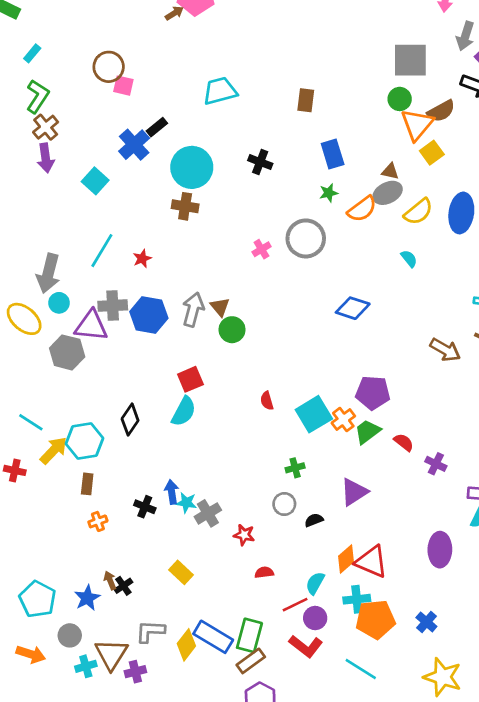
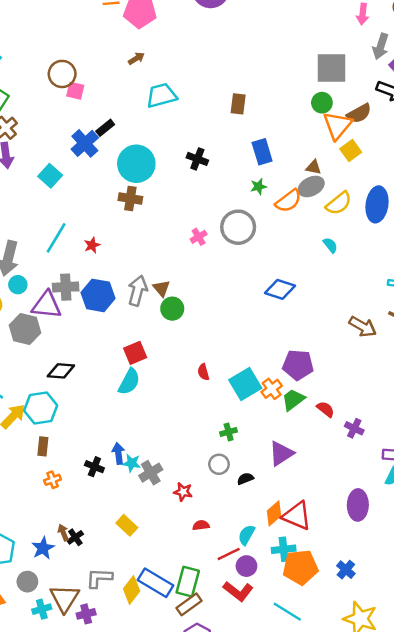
brown arrow: (174, 13) -> (136, 58), moved
black diamond: (130, 420) -> (61, 371), moved, turned 60

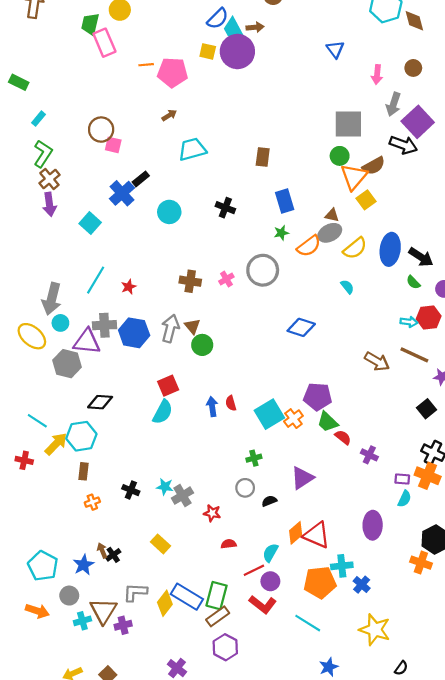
cyan circle: (136, 164) -> (169, 212), size x0.7
brown cross: (130, 198) -> (190, 281), moved
green trapezoid: (293, 400) -> (328, 422), moved, turned -100
blue arrow: (118, 453) -> (212, 406), moved
cyan cross: (284, 549) -> (342, 566), moved

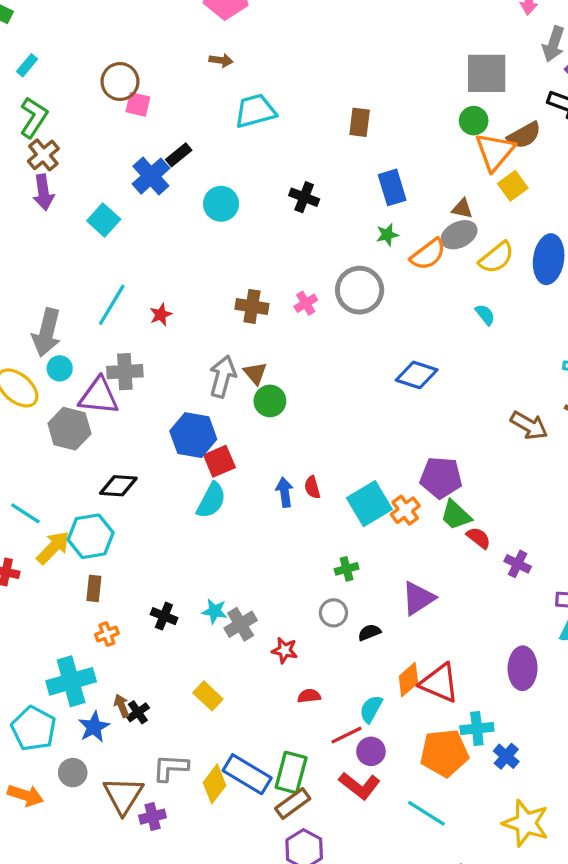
brown arrow: (169, 115) -> (221, 60), turned 40
blue hexagon: (134, 333) -> (193, 435), moved
cyan cross: (82, 621) -> (71, 681), moved, size x1.8

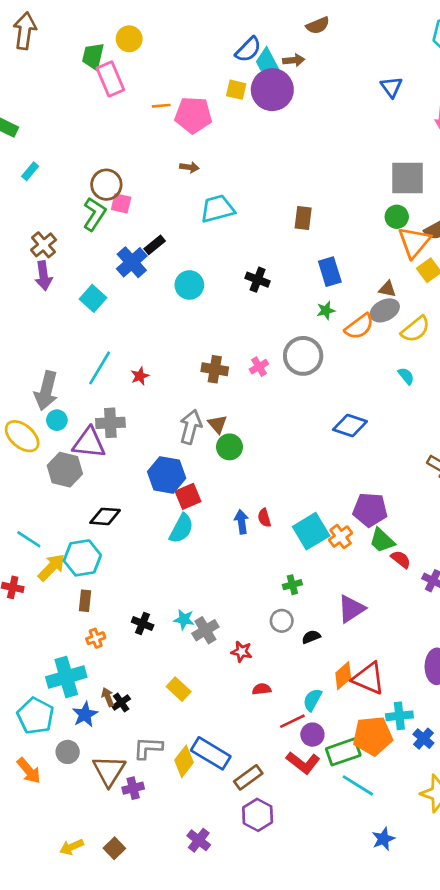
green L-shape: (34, 117) -> (94, 214), moved
green rectangle: (291, 773) -> (343, 752), moved, turned 56
orange arrow: (25, 795) -> (29, 771), turned 32

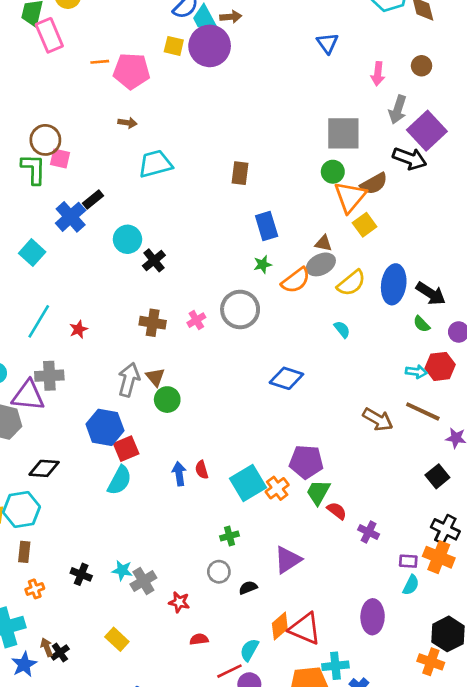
green L-shape: (94, 214) -> (33, 169), turned -32
black cross: (258, 280) -> (154, 260), moved, turned 30
green trapezoid: (382, 541) -> (318, 492), turned 76

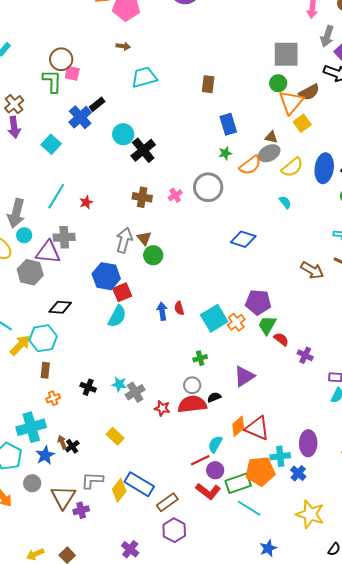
black cross: (154, 260) -> (143, 150), size x1.4
purple ellipse: (373, 617) -> (308, 443), moved
red semicircle: (199, 639) -> (192, 404), moved, size x2.0

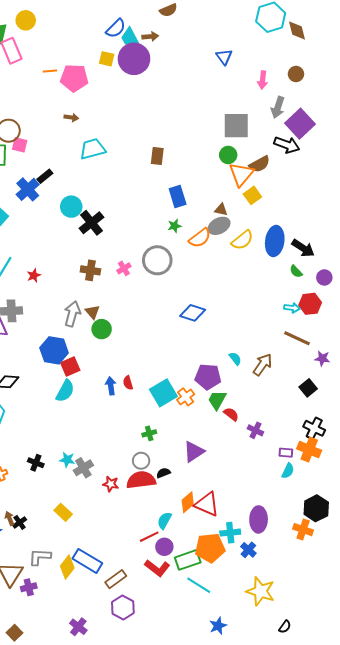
cyan semicircle: (285, 202) -> (235, 358), moved
brown arrow: (312, 270) -> (263, 365), moved, turned -85

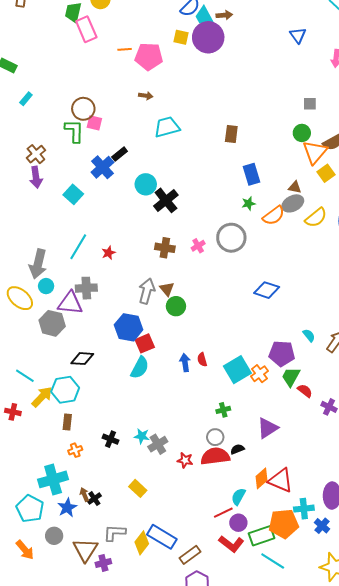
gray square: (236, 126) -> (310, 104), size x0.5

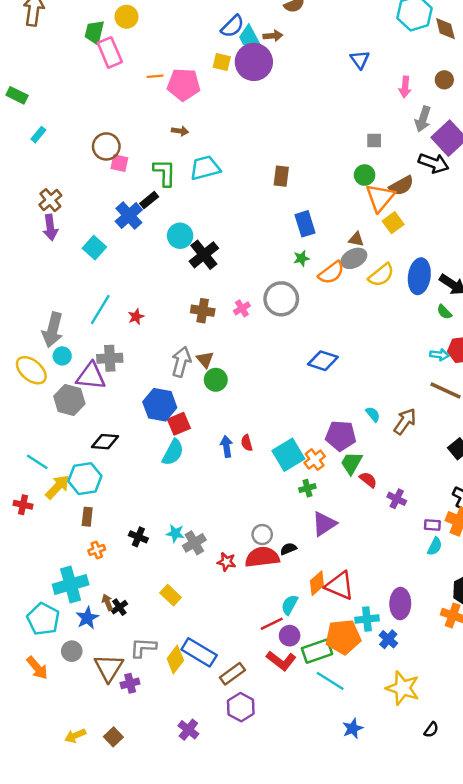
green L-shape: (74, 131) -> (165, 173), moved
green cross: (223, 410) -> (307, 488), moved

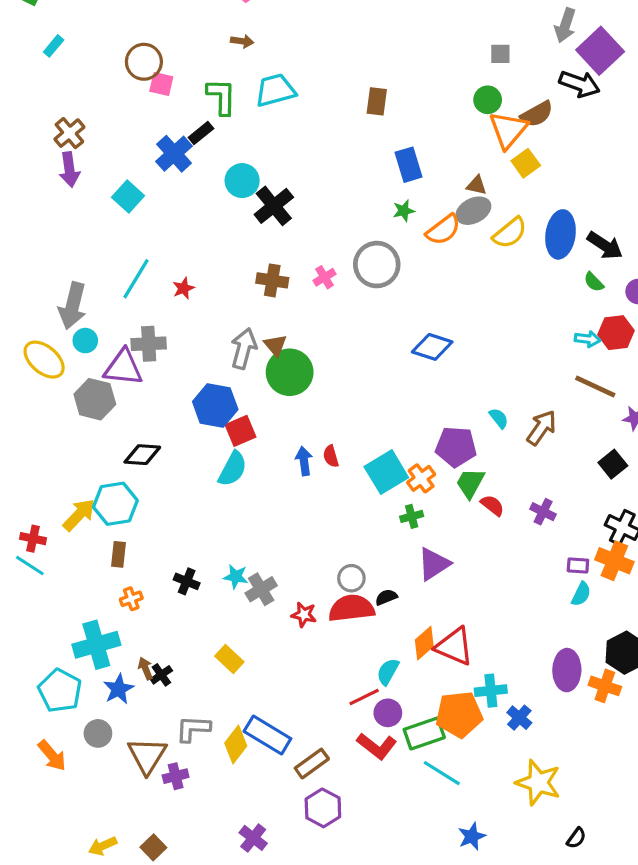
green circle: (216, 380) -> (290, 372), size x1.5
cyan line: (37, 462) -> (30, 566), moved
purple cross: (397, 499) -> (543, 512), moved
purple ellipse: (400, 604) -> (567, 670), moved

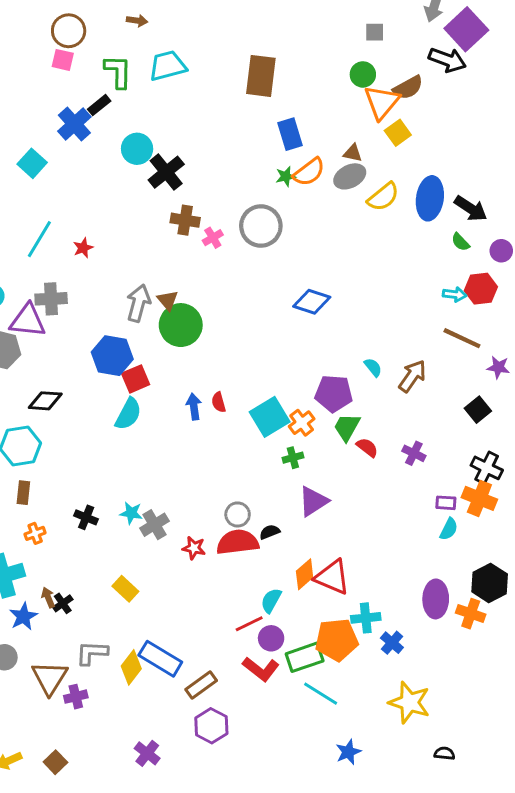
brown circle: (144, 62) -> (69, 31), moved
brown rectangle: (377, 101) -> (261, 76), size x1.6
orange semicircle: (443, 230) -> (309, 172), moved
brown cross: (272, 280) -> (185, 220), moved
black semicircle: (576, 838) -> (444, 753), turned -120

